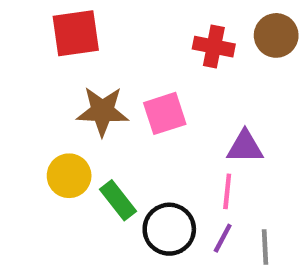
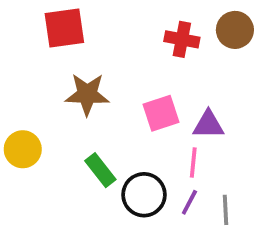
pink square: (165, 113) -> (161, 113), moved
yellow circle: (69, 176) -> (23, 149), moved

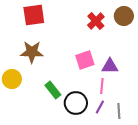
red cross: (182, 39) -> (96, 21), turned 36
brown star: (87, 94) -> (32, 52), moved

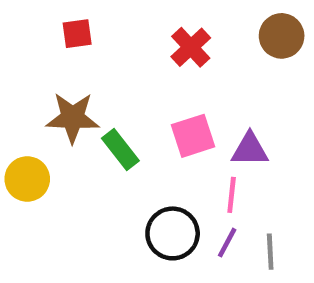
red square: (34, 15) -> (77, 34), size x0.6
red cross: (96, 21) -> (191, 47), moved
green rectangle: (53, 90) -> (120, 149), moved

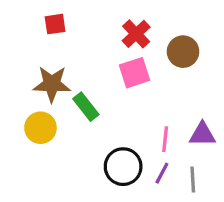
brown circle: (282, 36) -> (183, 52), moved
pink square: (193, 136) -> (134, 73), moved
purple triangle: (250, 149) -> (202, 134), moved
yellow circle: (27, 179) -> (40, 128), moved

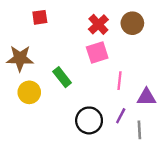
brown circle: (183, 52) -> (132, 23), moved
brown star: (52, 84) -> (20, 58), moved
pink line: (165, 139) -> (119, 81), moved
purple line: (162, 173) -> (121, 116), moved

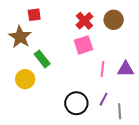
brown star: (20, 58) -> (20, 37), moved, turned 30
green rectangle: (62, 77) -> (42, 59), moved
purple triangle: (146, 97) -> (126, 69), moved

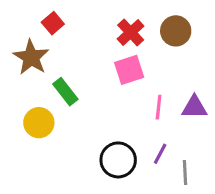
red square: (34, 15) -> (53, 23), turned -32

